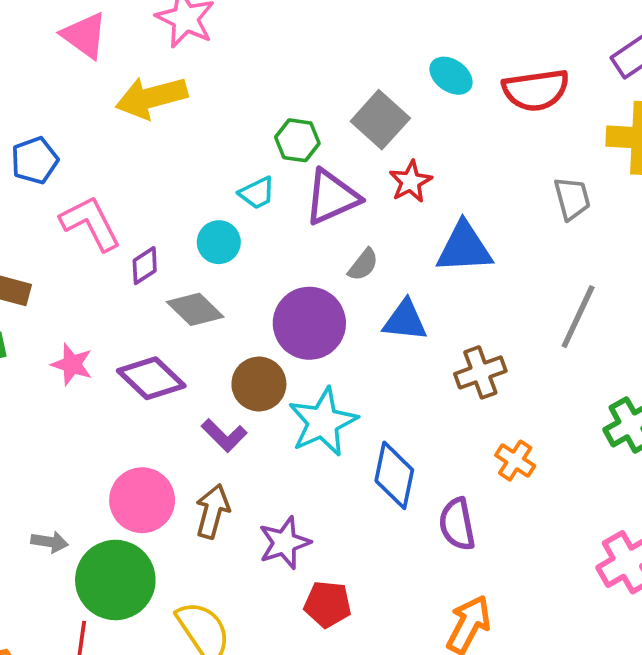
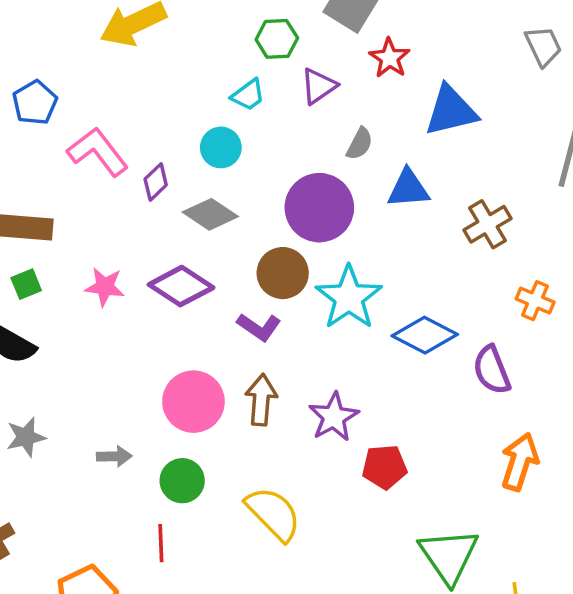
purple triangle: (332, 197) -> (319, 86), size x0.7
blue diamond: (394, 475) -> (425, 335), turned -64
green circle: (115, 580) -> (182, 481), size x0.6

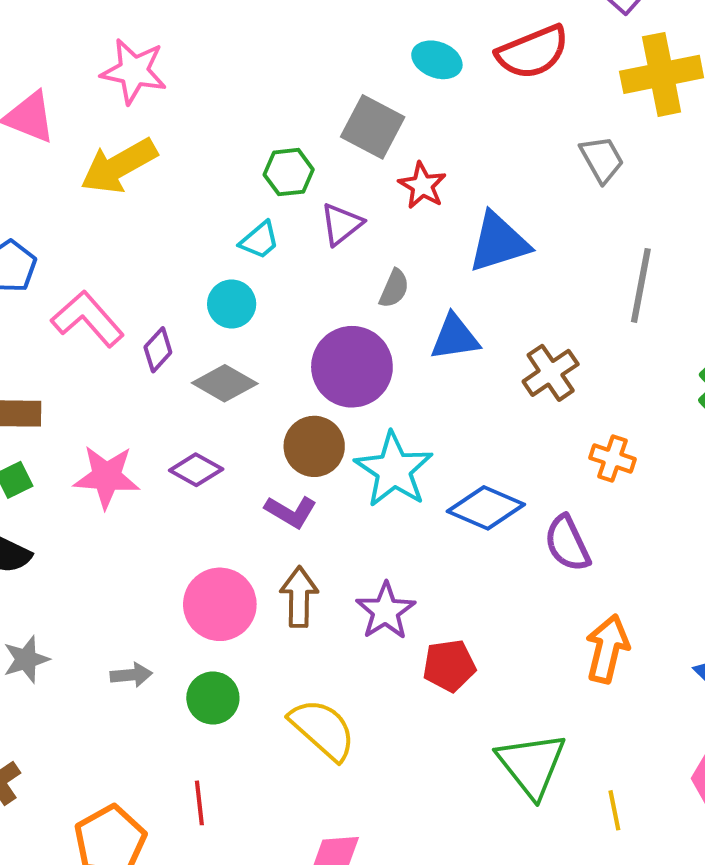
purple diamond: (181, 286) -> (196, 470), size x0.7
pink star: (105, 287) -> (106, 477), size x1.4
red line: (161, 543) -> (199, 803), moved

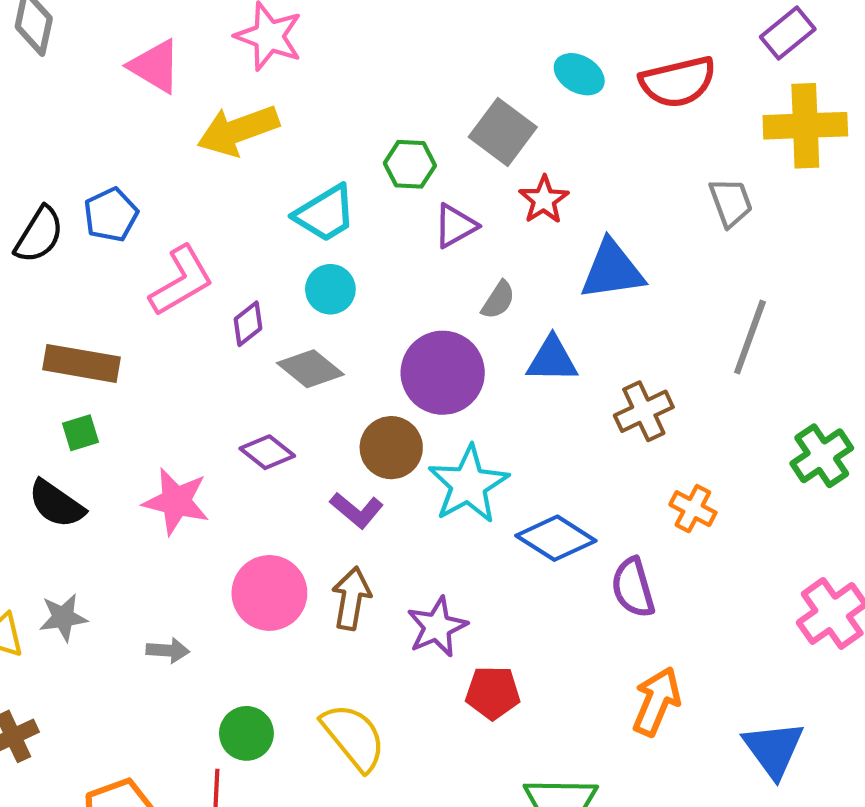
cyan trapezoid: (259, 240) -> (325, 214), moved, size x1.5
pink L-shape: (88, 319) -> (181, 281), turned 92
pink star: (106, 477) -> (176, 501), moved
green circle: (213, 698) -> (246, 733), moved

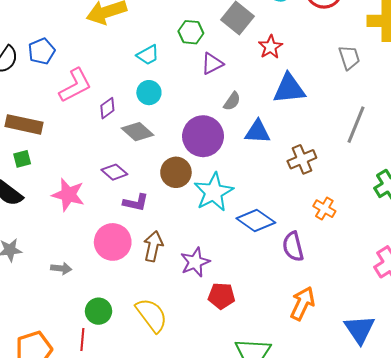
red star: (544, 200) -> (270, 47), moved
cyan trapezoid: (325, 214) -> (148, 55), size x0.7
purple L-shape: (357, 510) -> (136, 203), moved, turned -30

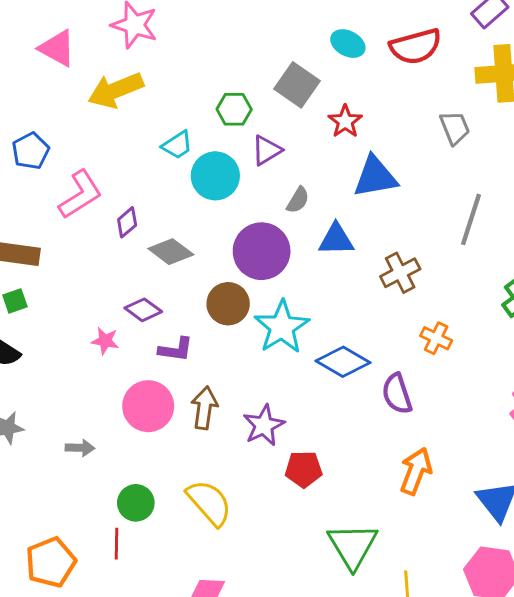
cyan circle: (149, 93) -> (215, 176), moved, size x1.4
pink star: (68, 195) -> (105, 341), moved, size x0.6

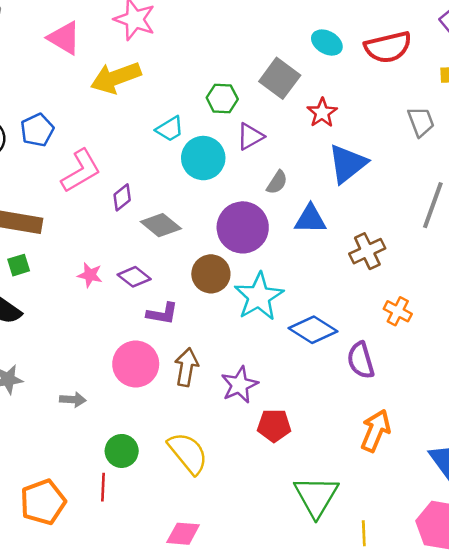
blue triangle: (375, 177) -> (348, 164), turned -30
pink star: (105, 341) -> (90, 275), moved

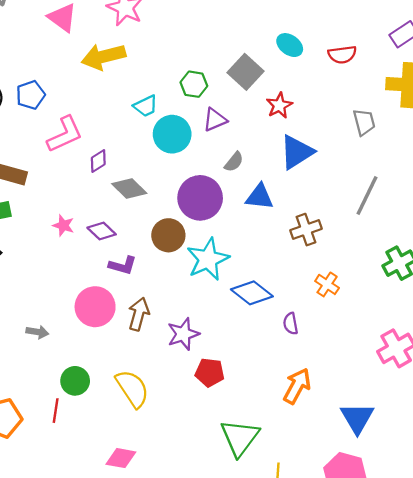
red semicircle: (388, 47) -> (342, 55), size x0.7
purple semicircle: (361, 360) -> (291, 324), size x0.7

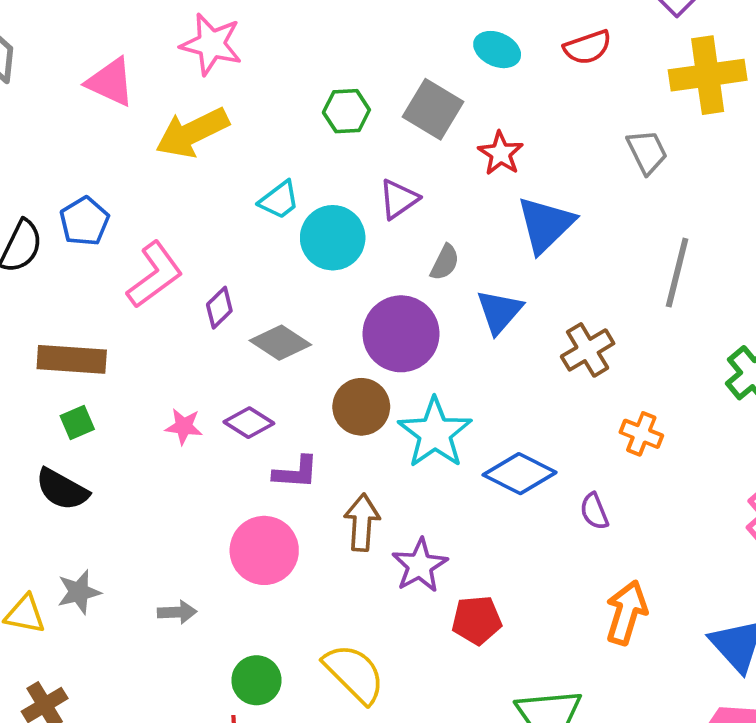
green hexagon: (194, 84) -> (346, 111), moved
blue triangle: (260, 197) -> (499, 312), turned -44
brown arrow: (139, 314) -> (362, 522), moved

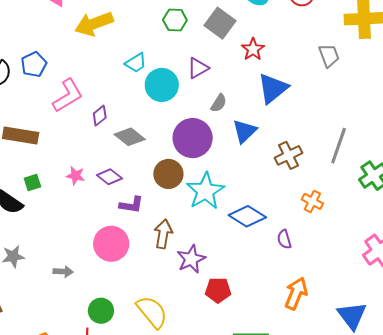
gray line: (677, 273) -> (339, 146), moved
green square: (77, 422) -> (32, 182), moved

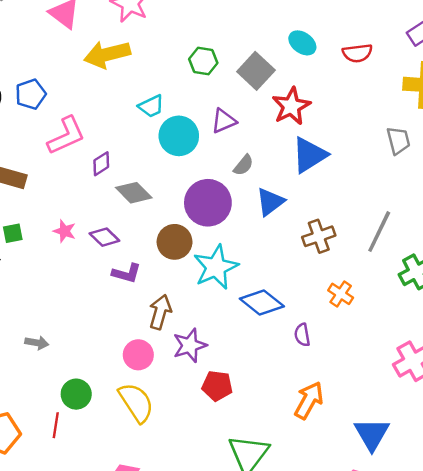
red star: (253, 49) -> (291, 106), size x1.4
gray trapezoid: (329, 56) -> (398, 141), moved
pink circle: (111, 244) -> (138, 355), moved, size x0.7

